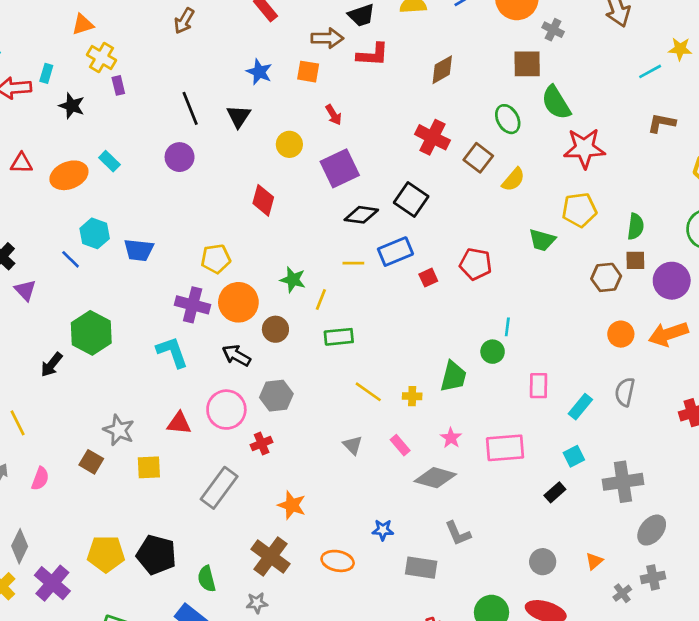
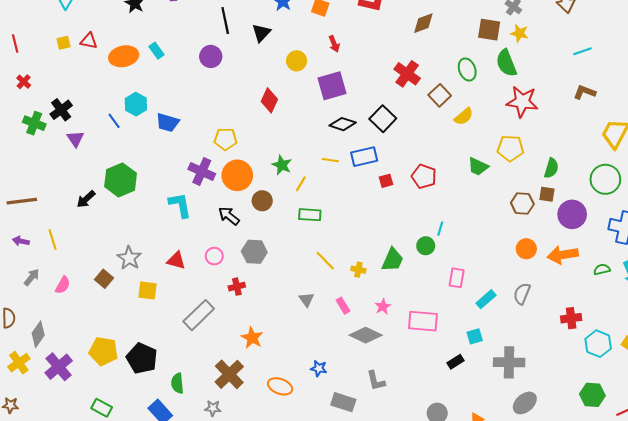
yellow star: (680, 49) -> (519, 33), moved
pink circle: (226, 410) -> (214, 256), size x0.6

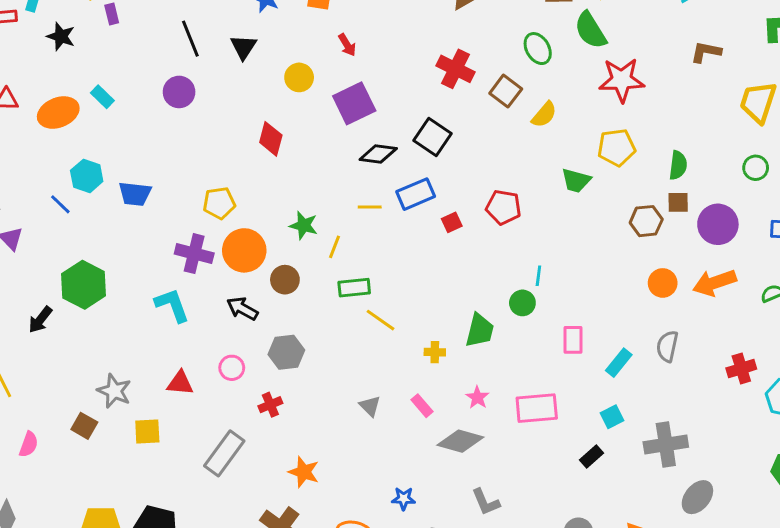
green circle: (605, 179) -> (756, 168), size x0.6
yellow line: (325, 261) -> (380, 320), moved

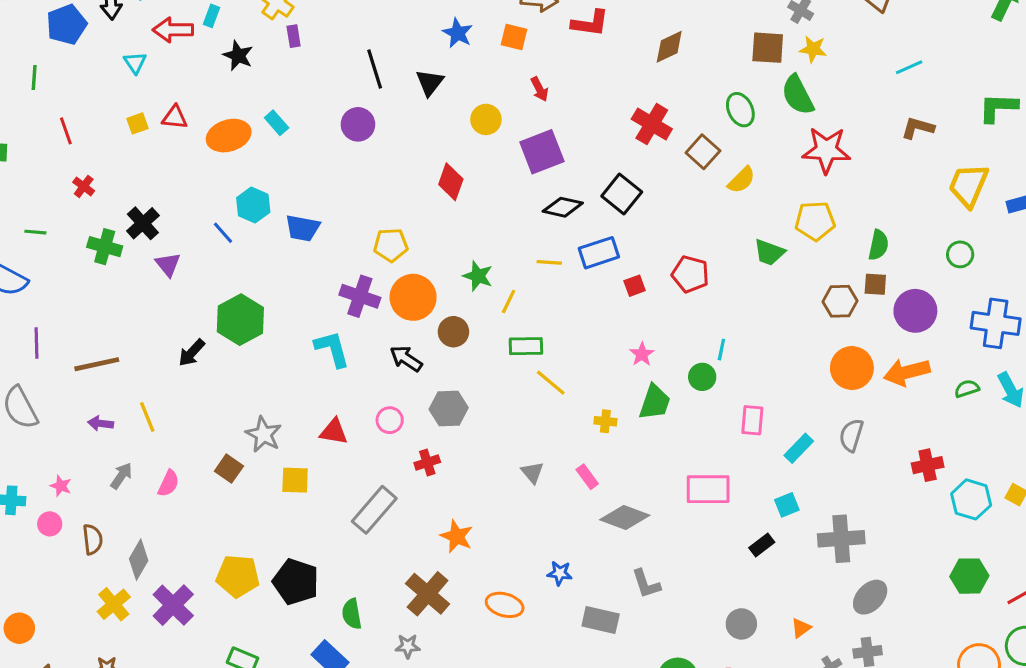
orange circle: (663, 283) -> (852, 368), size x1.4
pink star: (477, 397) -> (642, 354), moved

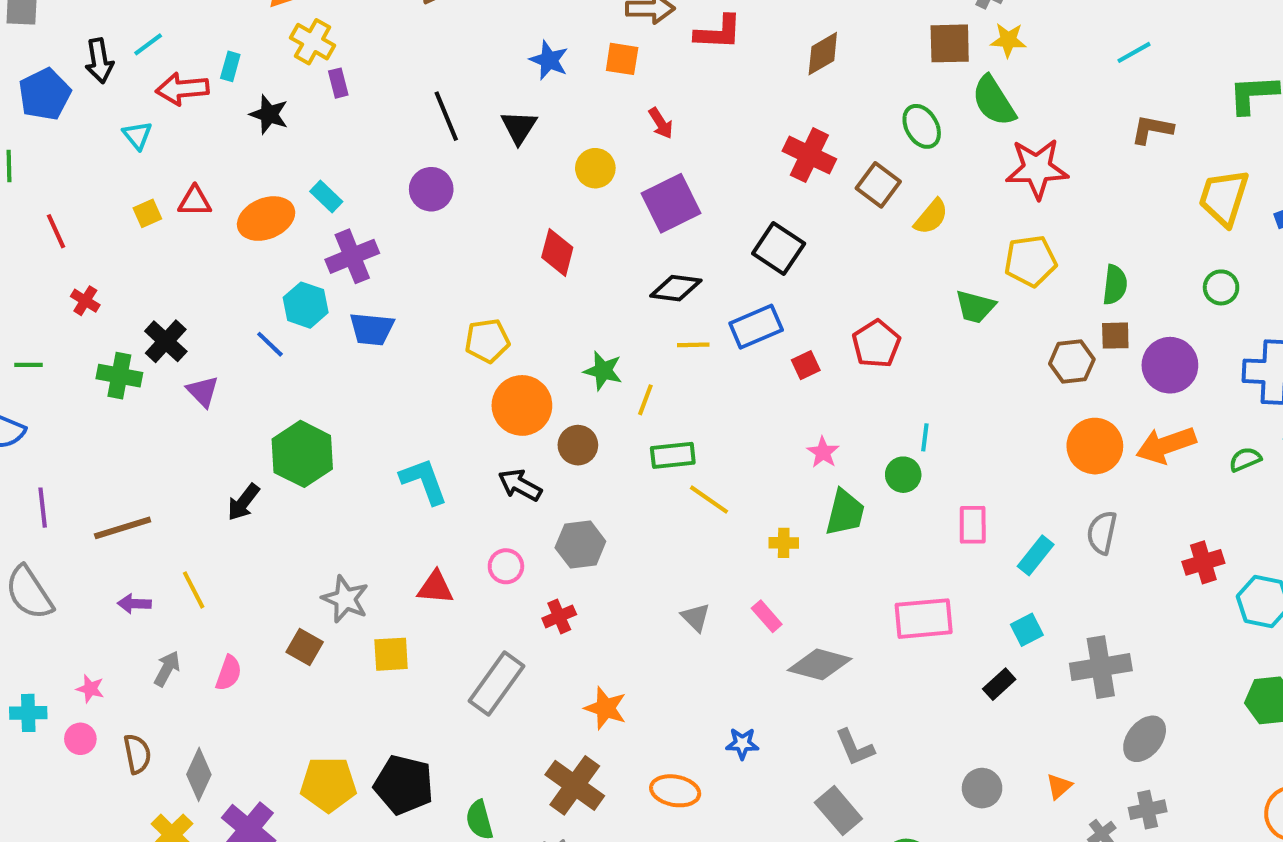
black diamond: (563, 207) -> (676, 288), moved
red pentagon: (690, 274) -> (876, 344), turned 30
purple cross: (360, 296) -> (352, 256), moved, turned -36
gray rectangle: (601, 620) -> (838, 811), moved, turned 42

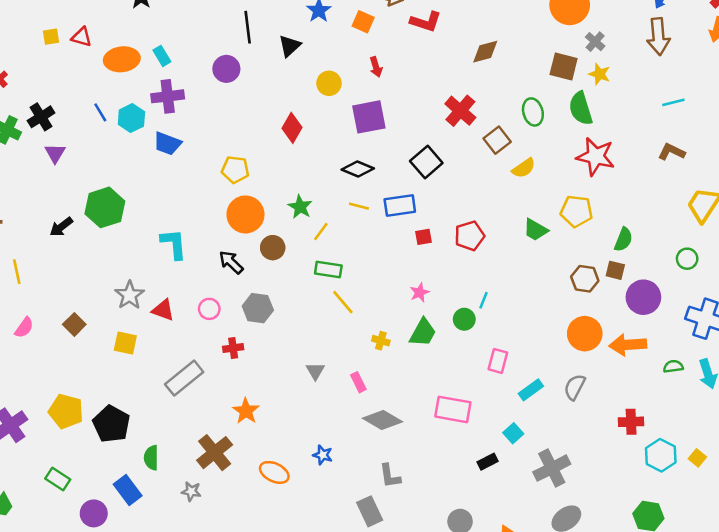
blue line: (270, 344) -> (100, 112), moved
gray star: (345, 599) -> (130, 295), moved
cyan square: (1027, 630) -> (513, 433), turned -30
gray cross: (1101, 667) -> (552, 468), turned -33

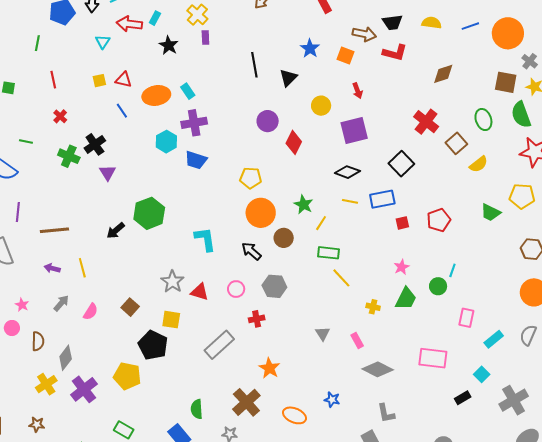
purple circle: (226, 69) -> (268, 121), moved
blue line: (100, 112) -> (122, 111), moved
black pentagon: (111, 424) -> (153, 345), moved

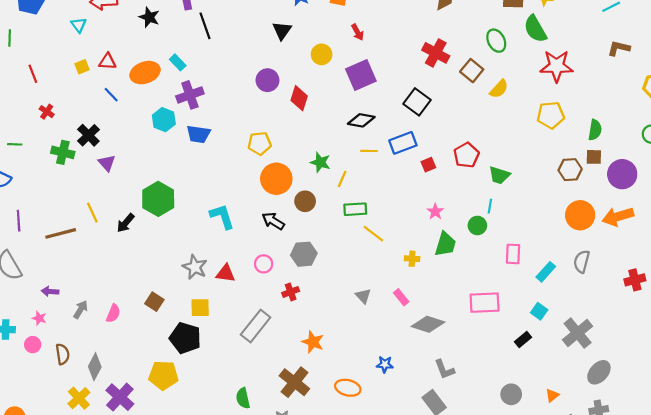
black line: (254, 65) -> (205, 26), moved
green trapezoid: (491, 212) -> (499, 175), moved
purple arrow: (52, 268) -> (50, 291), moved
yellow line: (82, 268) -> (92, 213), moved

